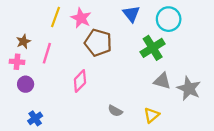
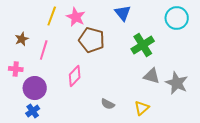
cyan circle: (169, 19) -> (177, 18), moved
pink cross: (17, 62) -> (16, 69), moved
purple circle: (26, 84) -> (35, 88), moved, size x1.5

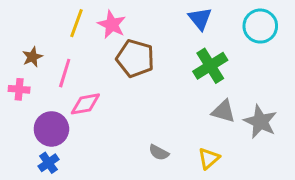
blue triangle: (123, 13) -> (200, 19), moved
pink cross: (16, 69) -> (19, 89), moved
pink diamond: (75, 76) -> (85, 104), moved, turned 35

